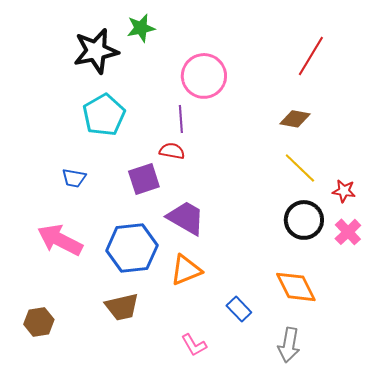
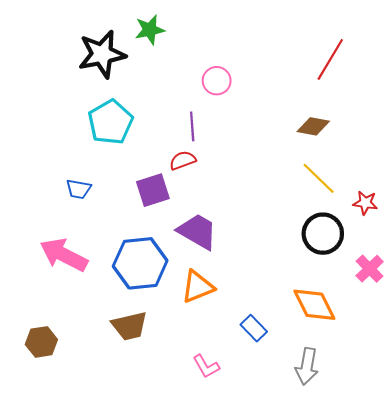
pink circle: (204, 76) -> (217, 81), size x0.6
red semicircle: (172, 151) -> (183, 160), turned -30
pink cross: (348, 232) -> (370, 269), moved

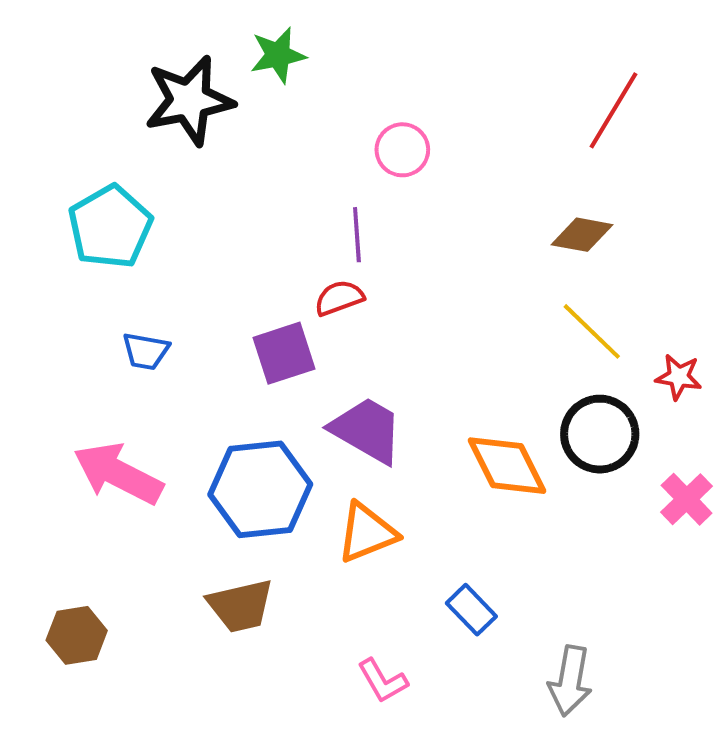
cyan pentagon: (110, 122) -> (110, 227), moved
orange diamond: (314, 305) -> (507, 466), moved

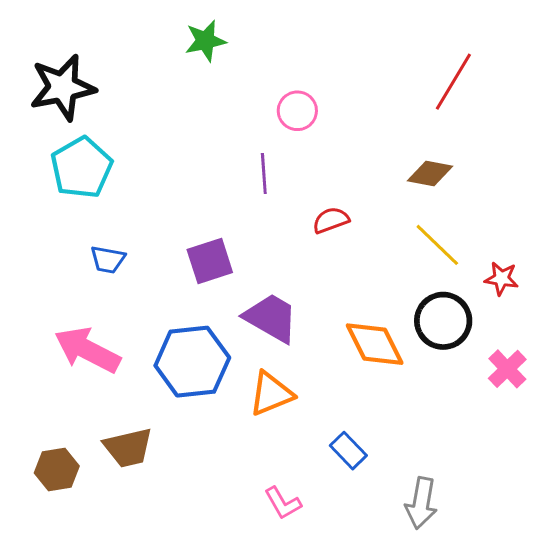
black star: (189, 100) -> (63, 87), moved
red semicircle: (339, 298) -> (331, 220), moved
brown trapezoid: (240, 606) -> (128, 448), moved

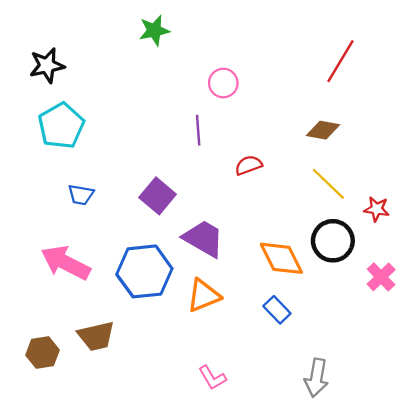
black star: (63, 87) -> (47, 65), size x0.7
purple square: (210, 261) -> (158, 196), turned -32
blue rectangle: (348, 451) -> (277, 310), moved

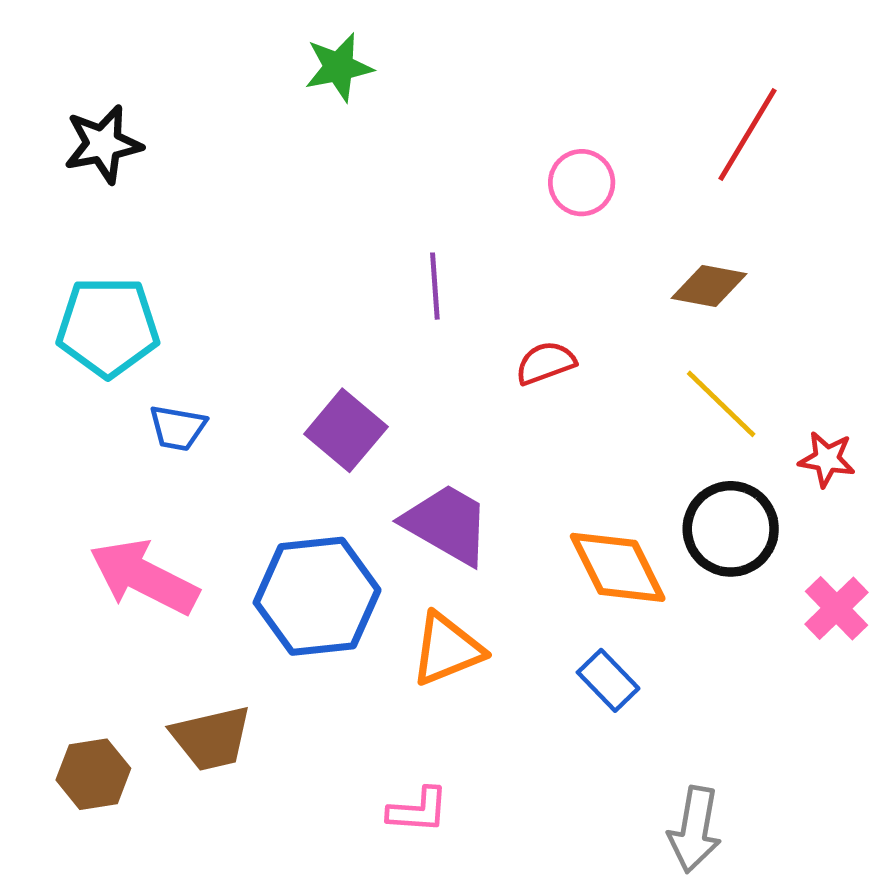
pink circle: (223, 83) -> (582, 183), moved
cyan pentagon: (61, 126) -> (108, 327), moved, turned 30
pink L-shape: (212, 378) -> (418, 810), moved, turned -56

